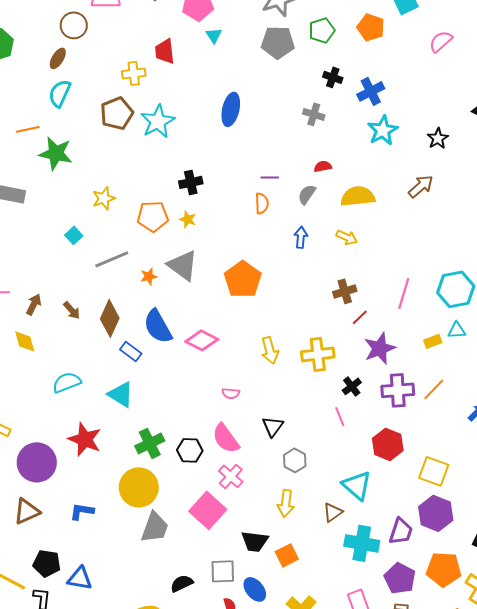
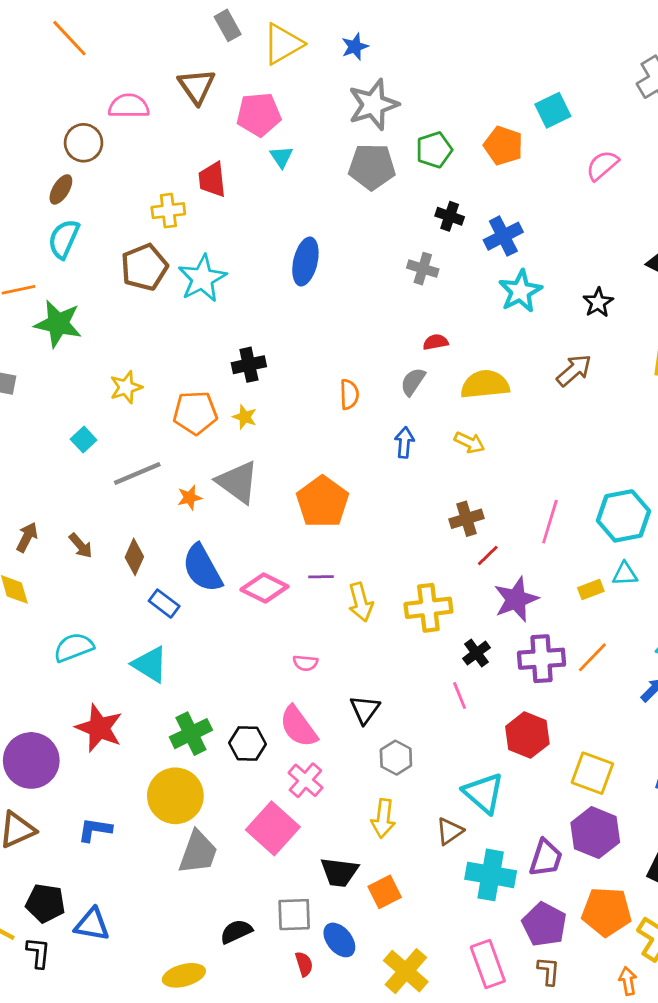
purple line: (270, 177) -> (321, 577), moved
brown diamond: (110, 318) -> (134, 557), size x0.7

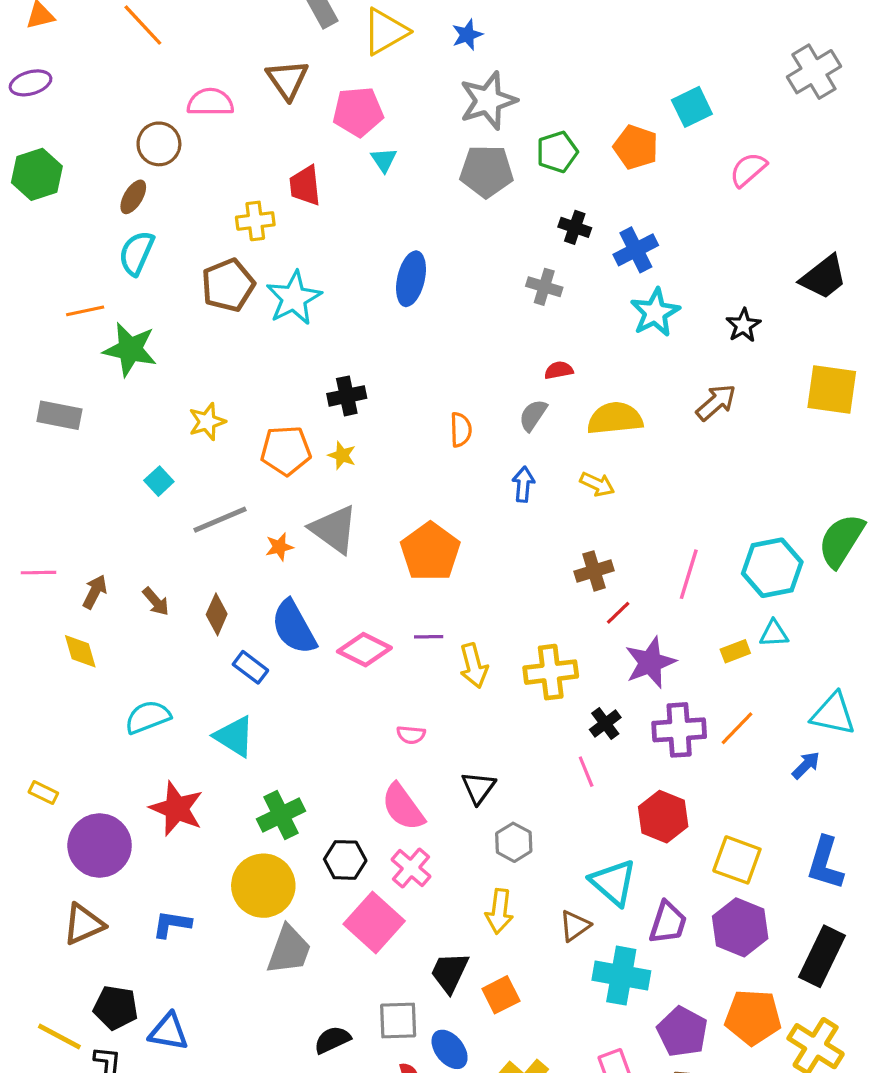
black hexagon: (247, 744) -> (345, 860), moved
purple trapezoid: (546, 858) -> (668, 923), moved
black trapezoid: (339, 872) -> (450, 972), turned 108

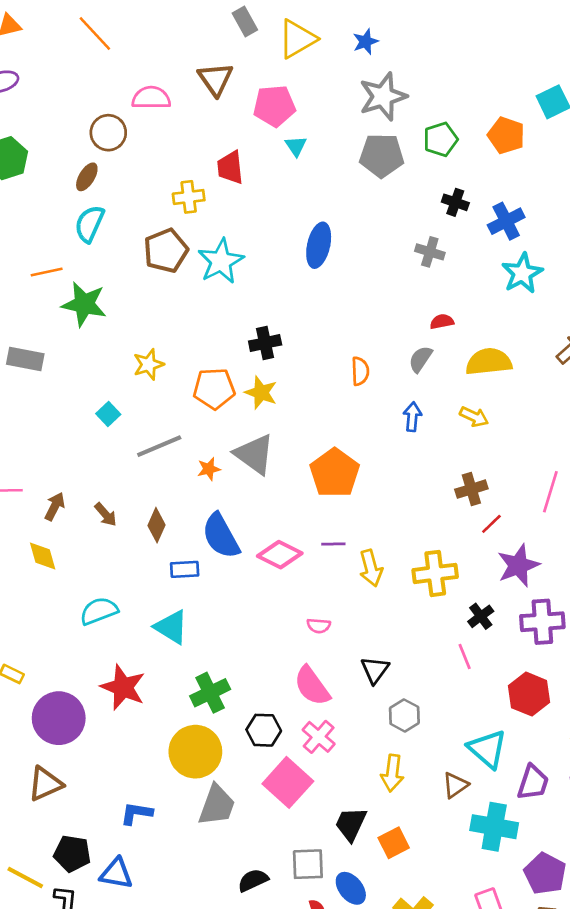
yellow star: (342, 455) -> (261, 393), size x1.4
blue rectangle: (250, 667) -> (185, 569), turned -40
blue L-shape: (172, 924) -> (136, 813), moved

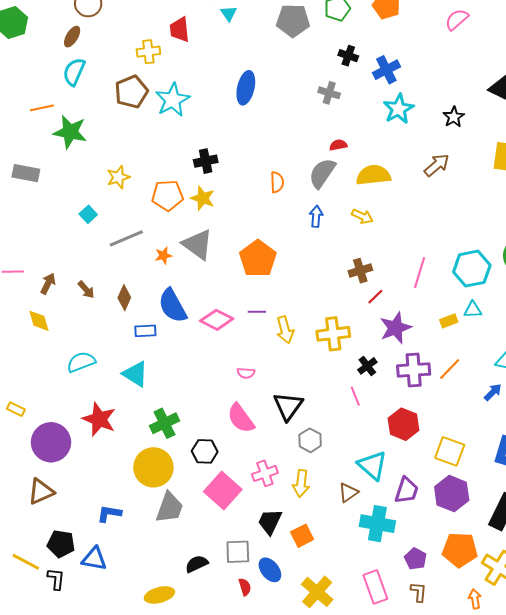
gray semicircle: (420, 359) -> (322, 173), size x1.5
black triangle: (375, 670) -> (288, 406), size x1.4
pink cross: (319, 737) -> (265, 473), moved, turned 30
purple pentagon: (545, 874) -> (416, 559), size x0.7

